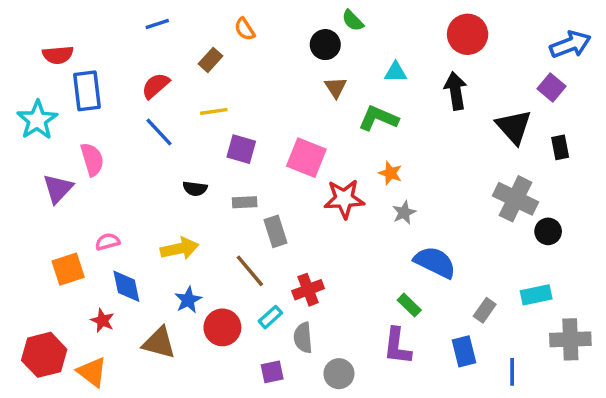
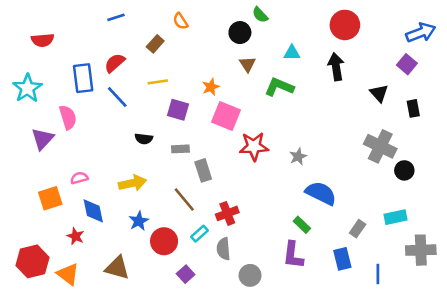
blue rectangle: (87, 91) -> (83, 78), moved
black triangle: (514, 127) -> (379, 93), size x0.7
orange star: (390, 173) -> (211, 87), moved, turned 30
brown triangle: (159, 343) -> (117, 268), moved
purple square: (272, 372) -> (186, 274), moved, turned -30

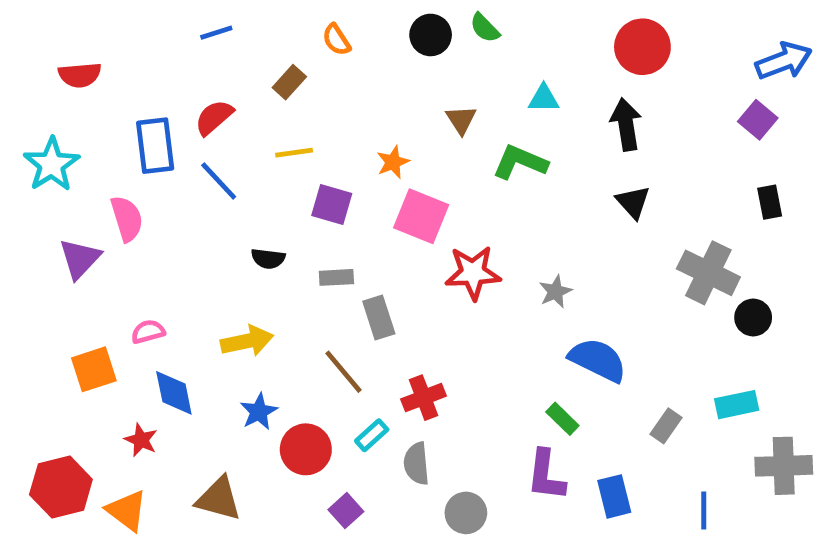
black circle: (240, 33) -> (431, 35), moved
black triangle: (379, 93) -> (633, 202), moved
blue rectangle: (342, 259) -> (614, 496), moved

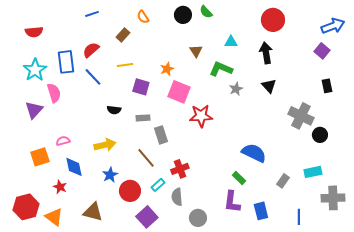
cyan star: (52, 164) -> (35, 70), moved
gray star: (555, 292) -> (236, 89), moved
purple square: (346, 511) -> (147, 217), size x1.5

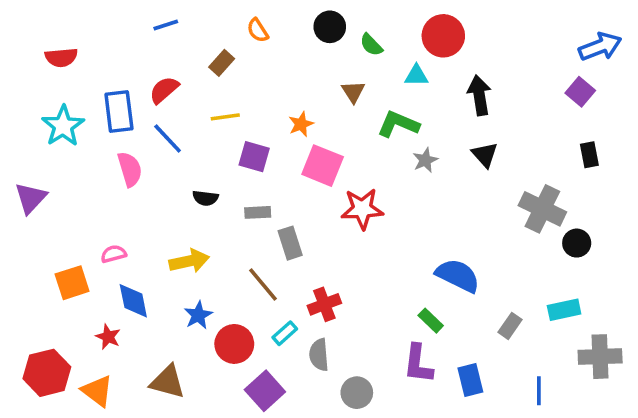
green semicircle: (206, 12) -> (371, 45), moved
red circle: (273, 20) -> (443, 36), moved
pink semicircle: (54, 93) -> (130, 169), moved
purple triangle: (34, 110) -> (31, 198), moved

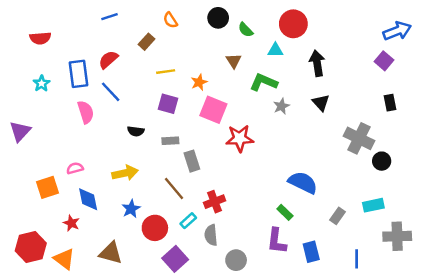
yellow line: (225, 117) -> (166, 72), moved
cyan star: (63, 126) -> (41, 83), size x0.6

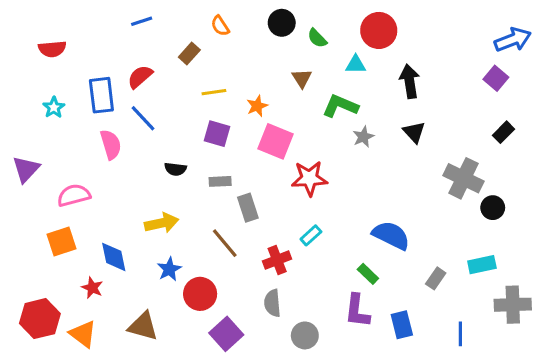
black rectangle: (390, 103) -> (504, 132), turned 56
pink semicircle: (75, 168) -> (74, 195), moved, size x1.5
cyan rectangle: (188, 221) -> (311, 235), moved

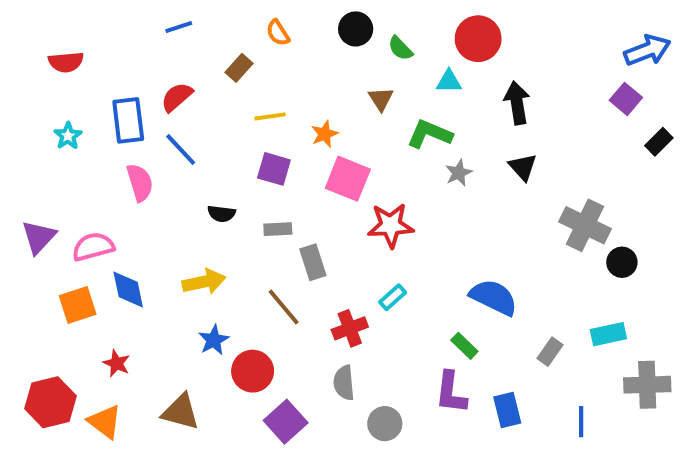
black rectangle: (504, 132) -> (659, 142), moved
purple triangle: (26, 169) -> (39, 237), moved
blue diamond: (114, 257) -> (128, 289), moved

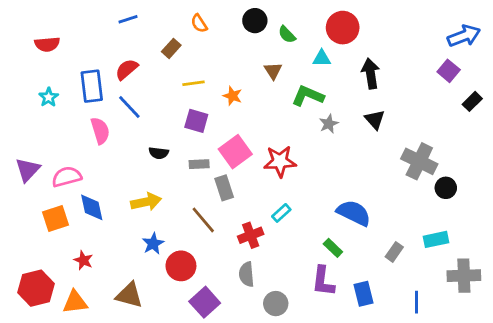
orange star: (325, 134) -> (233, 96), turned -30
pink square: (348, 179) -> (235, 152), moved, turned 32
orange triangle: (105, 422) -> (75, 302), turned -44

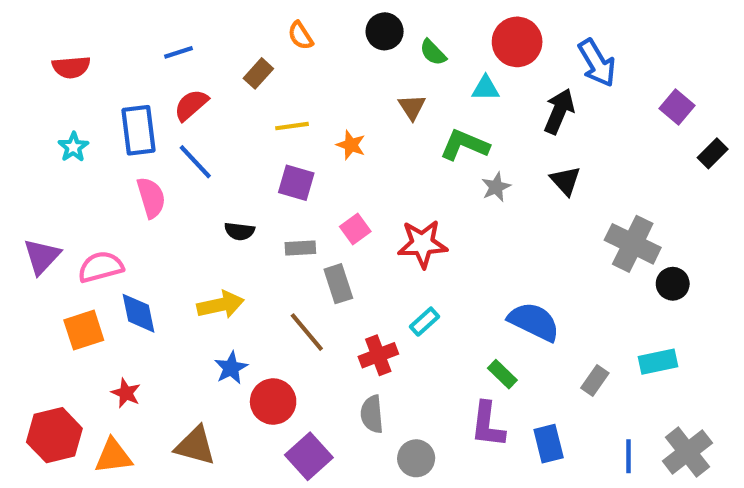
blue line: (128, 19) -> (178, 52), moved
blue arrow: (464, 36) -> (597, 63), moved, turned 80
black arrow: (371, 74) -> (559, 111), turned 32
pink square: (235, 152) -> (355, 229), size x0.6
gray cross: (464, 276) -> (687, 452), moved, turned -36

